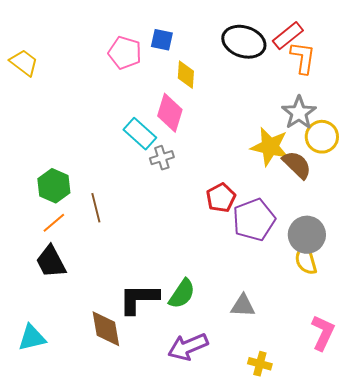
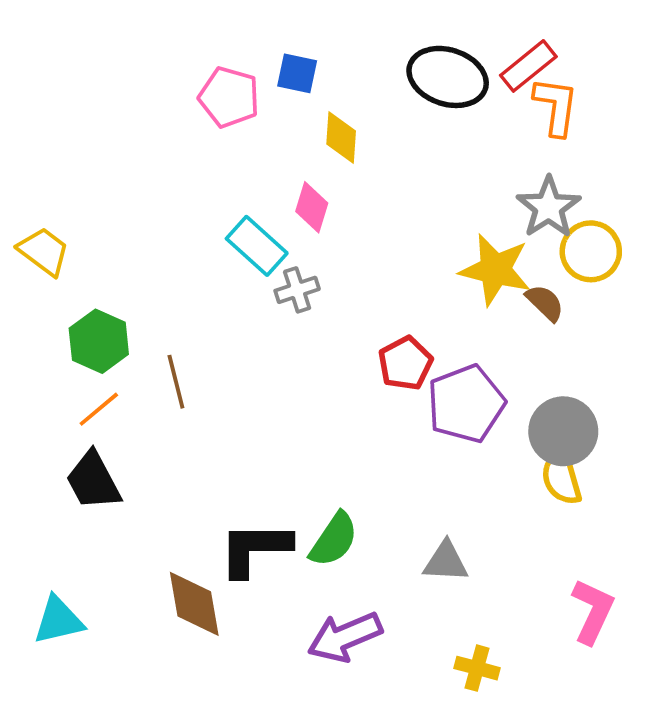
yellow trapezoid: (24, 63) -> (44, 251), moved
pink diamond: (170, 113) -> (312, 207), size x0.7
brown semicircle: (297, 165) -> (545, 303), size x0.7

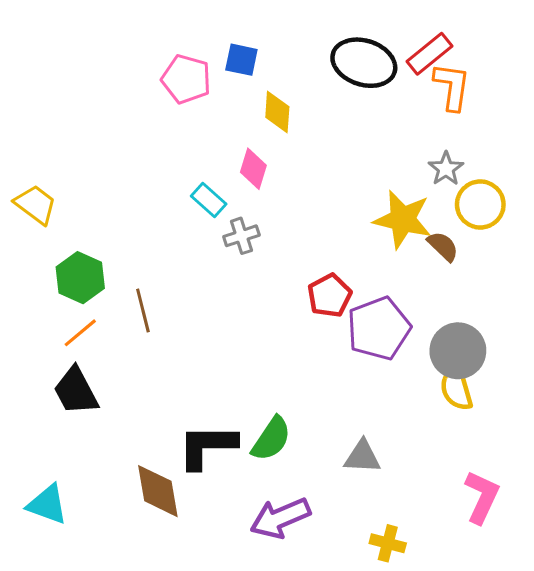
gray star: (549, 207) -> (446, 169), size x0.7
cyan rectangle: (257, 246) -> (209, 200), size x0.7
cyan triangle: (58, 620) -> (47, 504), turned 33

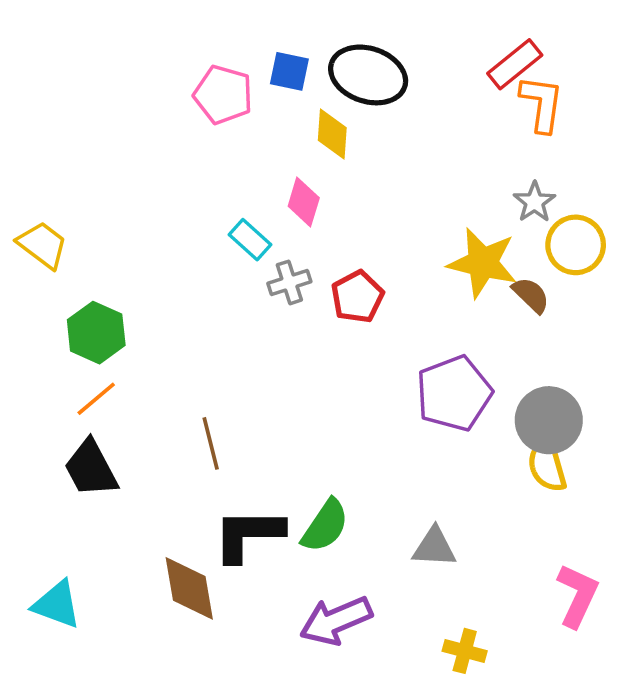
black ellipse: (364, 63) -> (368, 75), moved
red pentagon: (330, 296) -> (357, 297), moved
brown line: (143, 310) -> (211, 443), moved

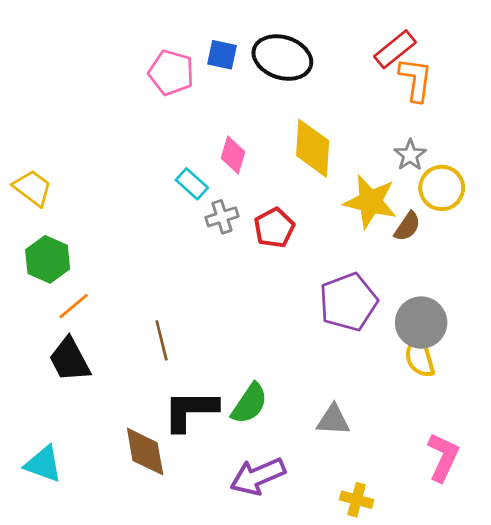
yellow diamond: (332, 134) -> (313, 148), moved, size x1.5
brown semicircle: (531, 295) -> (407, 226), turned 80
green hexagon: (96, 333) -> (48, 259), moved

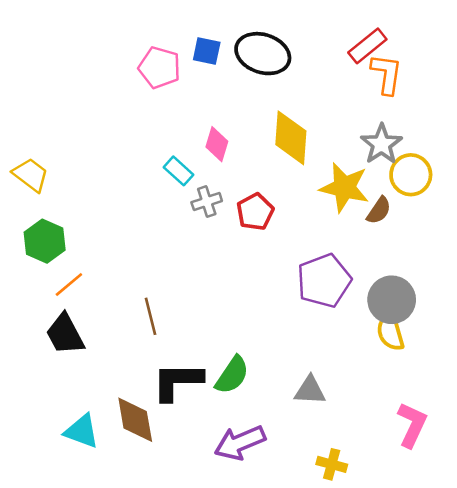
gray star: (410, 155) -> (381, 144), size x1.4
cyan triangle: (43, 464) -> (82, 431), moved

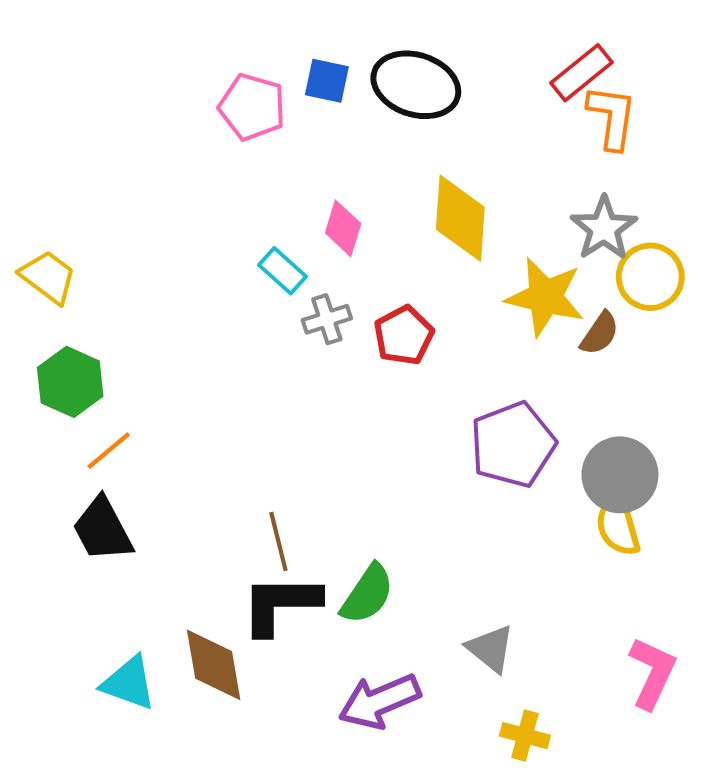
brown line: (151, 316) -> (278, 542), moved
gray triangle: (310, 390) -> (491, 649), moved, turned 36

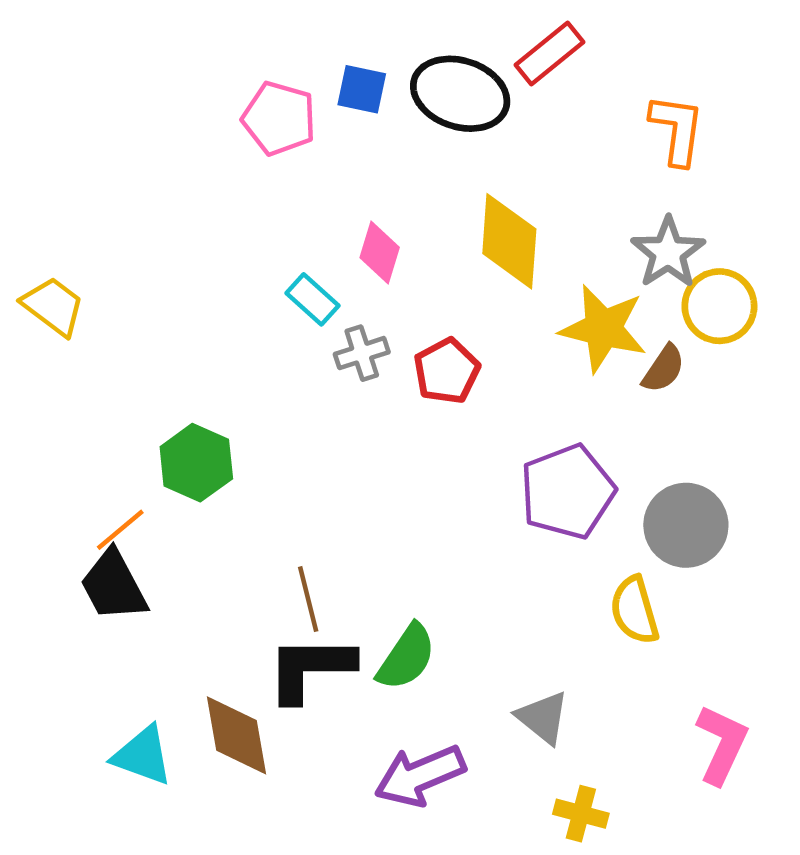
red rectangle: (582, 73) -> (550, 53), moved
green hexagon: (70, 382) -> (196, 463), moved
orange line: (109, 451) -> (120, 530), moved
yellow semicircle: (618, 525) -> (634, 610), moved

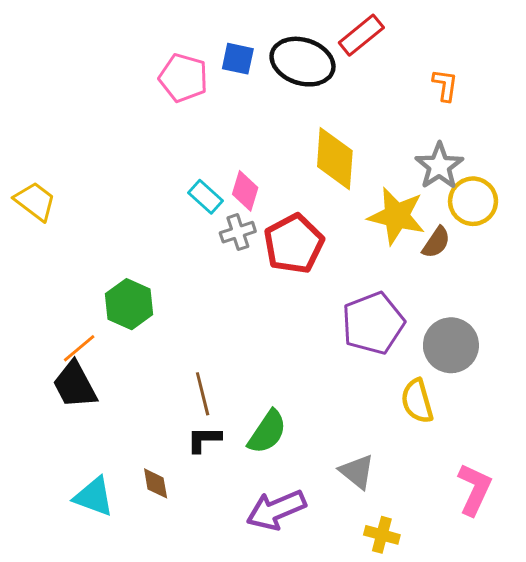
orange L-shape: (677, 130) -> (445, 85), size x0.7
pink diamond: (380, 252) -> (245, 191), moved
red pentagon: (447, 371) -> (294, 244), size x1.4
black L-shape: (310, 668) -> (204, 439), size x0.6
brown diamond: (237, 735) -> (156, 483), size x0.6

